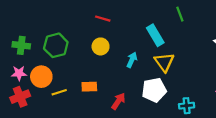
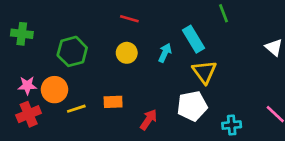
green cross: (21, 45) -> (22, 34), moved
cyan arrow: (132, 60) -> (165, 53), moved

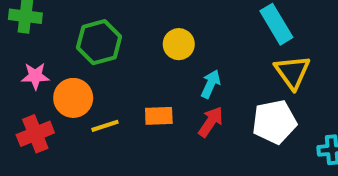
cyan arrow: (165, 53) -> (211, 84), moved
pink star: (27, 86) -> (35, 76), moved
red arrow: (149, 120) -> (211, 122), moved

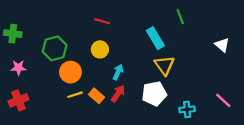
orange circle: (73, 98) -> (70, 72), moved
orange rectangle: (159, 116) -> (97, 96), moved, turned 42
yellow line: (105, 126) -> (75, 95), moved

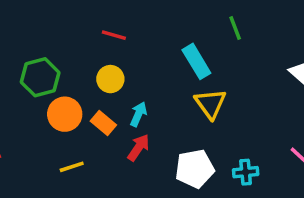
white pentagon: (154, 94) -> (195, 169), moved
yellow line: (75, 95) -> (72, 167), moved
orange rectangle: (97, 96) -> (103, 123), moved

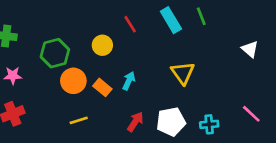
red line: (114, 35) -> (130, 24), moved, turned 42
cyan rectangle: (196, 61) -> (171, 20), moved
yellow circle: (110, 79) -> (102, 45), moved
red arrow: (138, 148) -> (135, 122), moved

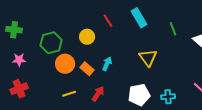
green line: (201, 16) -> (173, 29), moved
red arrow: (135, 122) -> (98, 94), moved

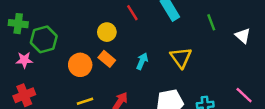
green hexagon: (51, 43) -> (44, 39), moved
cyan arrow: (107, 64) -> (142, 61), moved
orange rectangle: (87, 69) -> (107, 59), moved

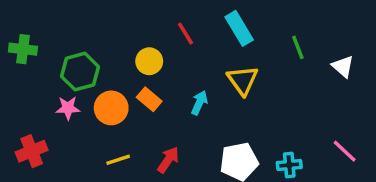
green hexagon: (44, 39) -> (80, 72), moved
yellow triangle: (181, 58) -> (243, 80), moved
pink star: (24, 60) -> (68, 108), moved

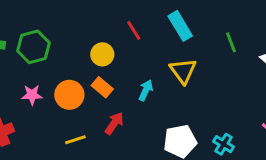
green hexagon: (80, 72) -> (33, 47), moved
red arrow: (168, 160) -> (114, 123), moved
cyan cross: (289, 165) -> (224, 144), turned 36

